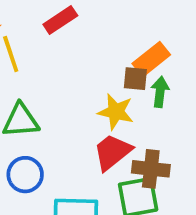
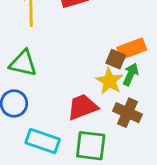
yellow star: (116, 112) -> (109, 81), moved
brown cross: (151, 169) -> (127, 113), moved

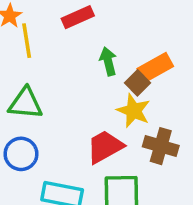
brown square: (116, 59) -> (137, 83), turned 30
green arrow: (131, 74) -> (108, 61), moved, turned -30

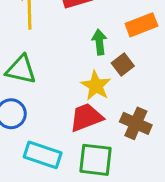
orange rectangle: (155, 67) -> (141, 25), moved
yellow star: (133, 111) -> (96, 86), moved

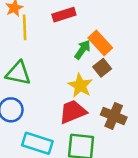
orange rectangle: (141, 25) -> (100, 43), moved, turned 70
green arrow: (99, 42) -> (83, 50), turned 42

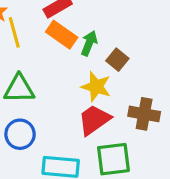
orange rectangle: (100, 43) -> (62, 35), moved

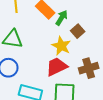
brown cross: (144, 114) -> (89, 68), turned -36

